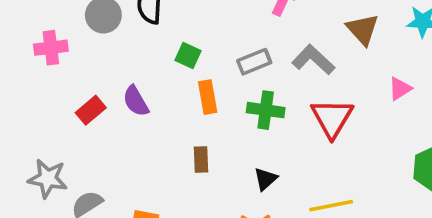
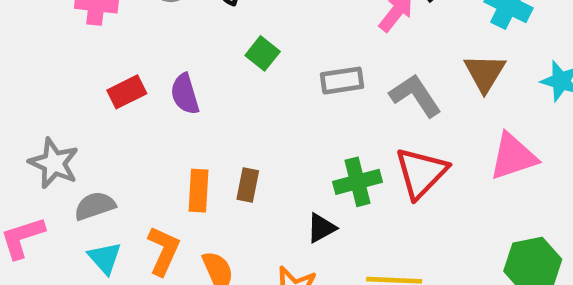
pink triangle: (400, 89) -> (513, 157), size x1.6
orange rectangle: (208, 97) -> (198, 191), moved
green cross: (266, 110) -> (357, 182), moved, turned -36

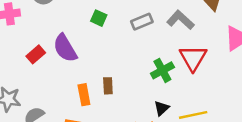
purple semicircle: (185, 94) -> (65, 48), size x1.4
black triangle: (321, 228) -> (162, 108), moved

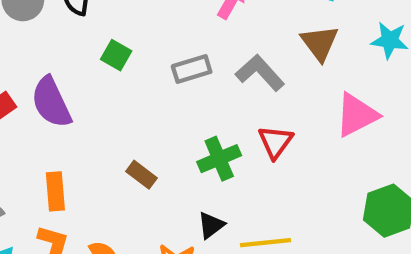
red triangle: (193, 58) -> (275, 142), size x0.7
brown rectangle: (108, 86) -> (141, 175), moved, turned -56
orange rectangle: (84, 95) -> (55, 191), moved

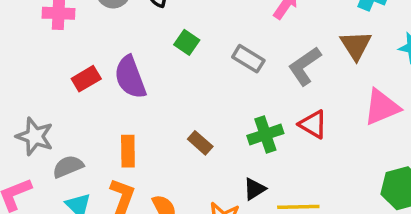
gray rectangle: (192, 69) -> (248, 59), turned 44
gray L-shape: (260, 73) -> (305, 66), turned -87
red triangle: (275, 142) -> (313, 124), turned -40

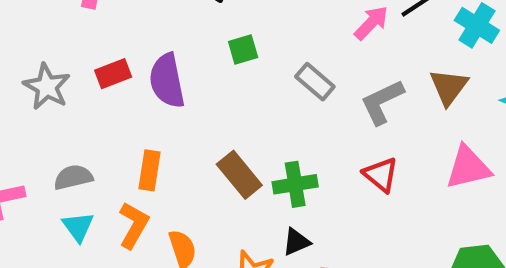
green square: (187, 42) -> (243, 49), turned 30
green cross: (265, 134) -> (295, 184), moved
gray star: (35, 136) -> (47, 87), moved
brown rectangle: (200, 143) -> (239, 175), size x1.5

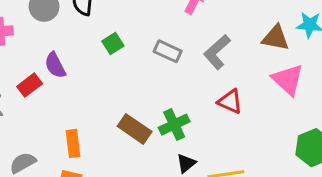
purple semicircle: (167, 81) -> (55, 65), moved, size x0.7
brown triangle: (449, 87) -> (275, 38), moved, turned -40
pink triangle: (468, 167) -> (288, 80), turned -48

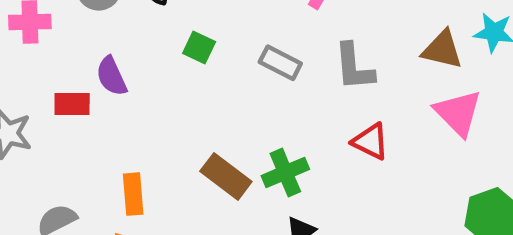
green square: (113, 43) -> (199, 47), turned -35
gray L-shape: (217, 52) -> (354, 67), turned -56
red rectangle: (30, 85) -> (72, 104), turned 35

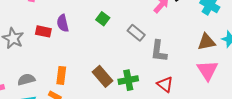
brown triangle: (442, 50) -> (207, 42), turned -36
gray L-shape: (354, 67) -> (159, 51), moved
red triangle: (370, 142) -> (165, 84), moved

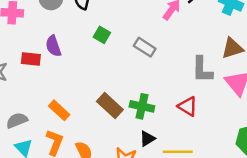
gray L-shape: (159, 51) -> (202, 70), moved
orange rectangle: (61, 75) -> (59, 110), turned -48
green cross: (128, 80) -> (142, 106), turned 30

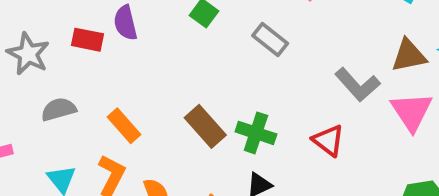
gray L-shape: (202, 70) -> (357, 85), turned -48
gray semicircle: (17, 120) -> (59, 109), moved

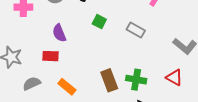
red rectangle: (88, 40) -> (51, 56), moved
brown rectangle: (205, 126) -> (109, 80), turned 30

